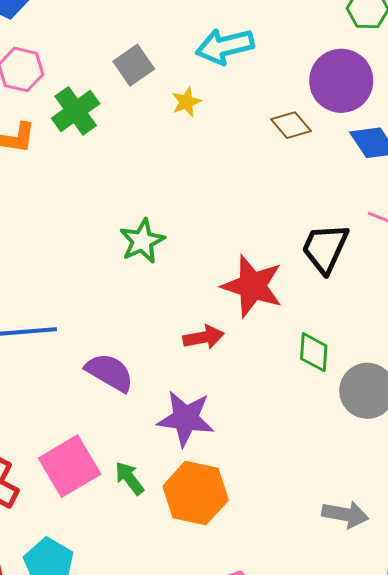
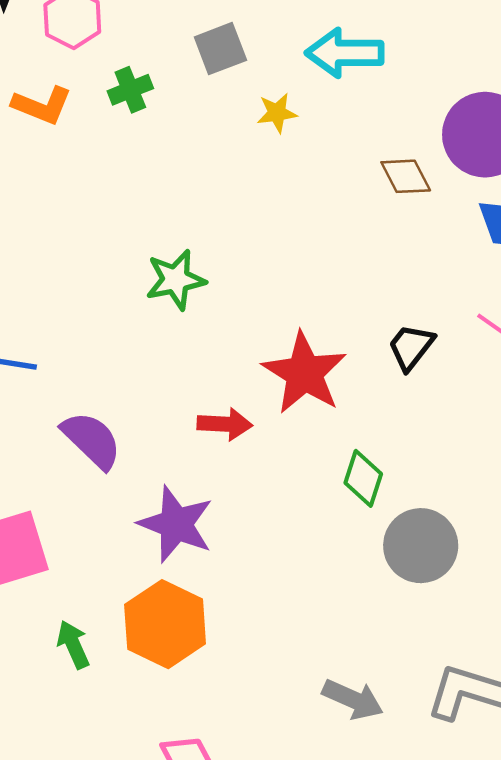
green cross: (76, 111) -> (130, 90), size x0.7
black trapezoid: (325, 248) -> (411, 347), size x0.7
green arrow: (129, 478) -> (73, 645), moved

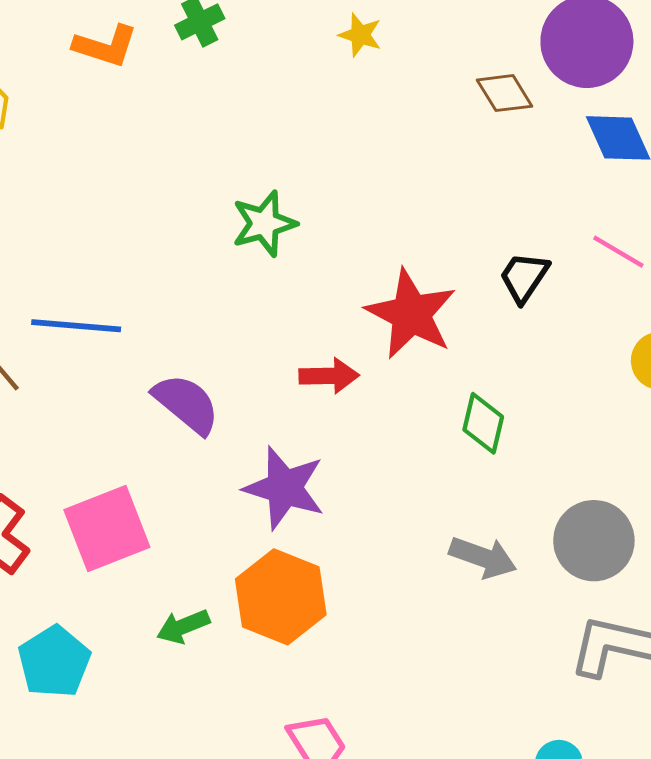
yellow star: (277, 113) -> (360, 35), turned 30
gray circle: (421, 546) -> (594, 541), moved
green arrow: (73, 645) -> (183, 626), turned -84
gray arrow: (353, 699) -> (483, 557), moved

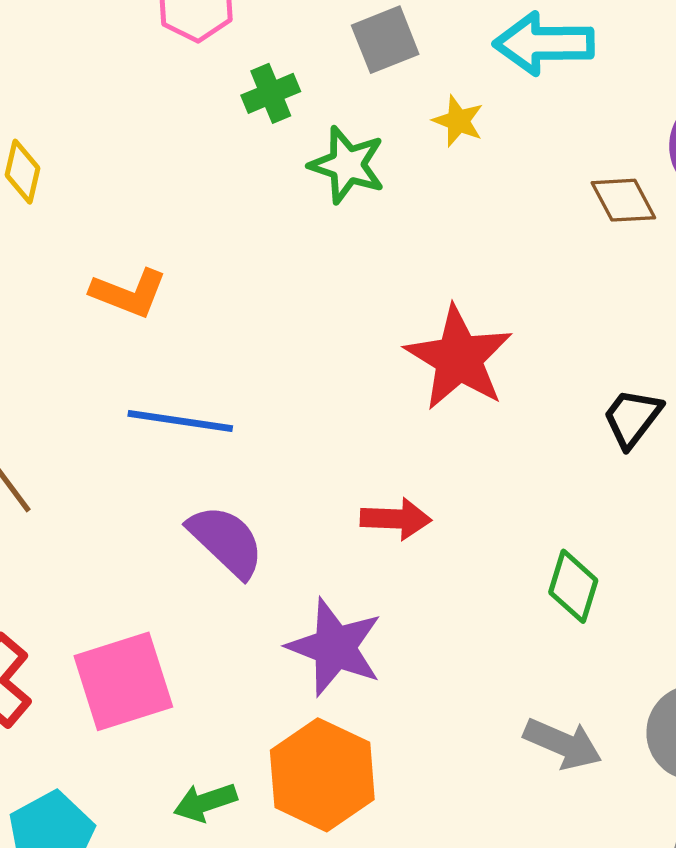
orange L-shape: (106, 46) -> (129, 293), moved
green star: (264, 224) -> (347, 165), moved, turned 30
red star: (411, 314) -> (459, 358), moved
blue line: (76, 326) -> (180, 421), moved

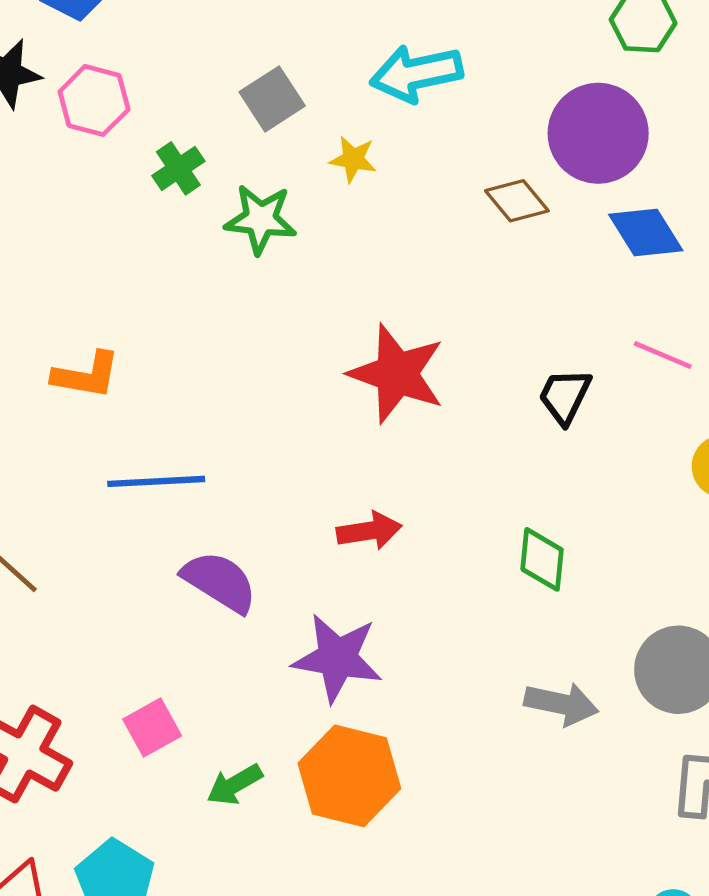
pink square: (123, 681) -> (152, 728), size x0.6
green arrow: (205, 802) -> (235, 785), moved

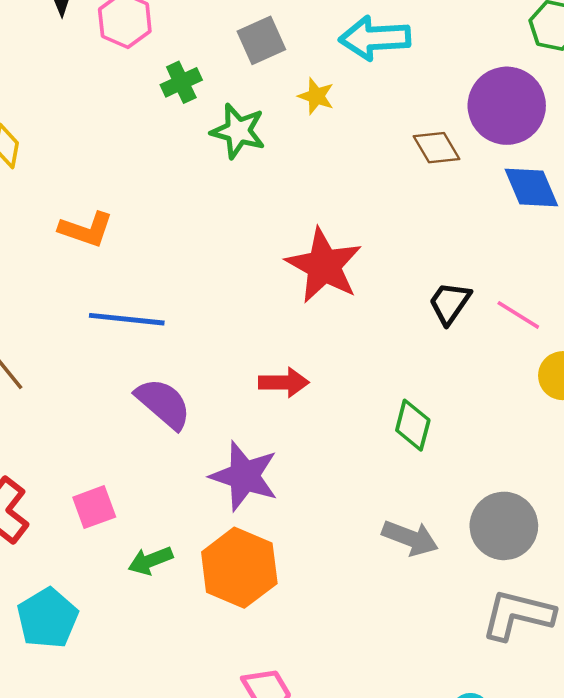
pink line: (663, 355) -> (518, 315), moved

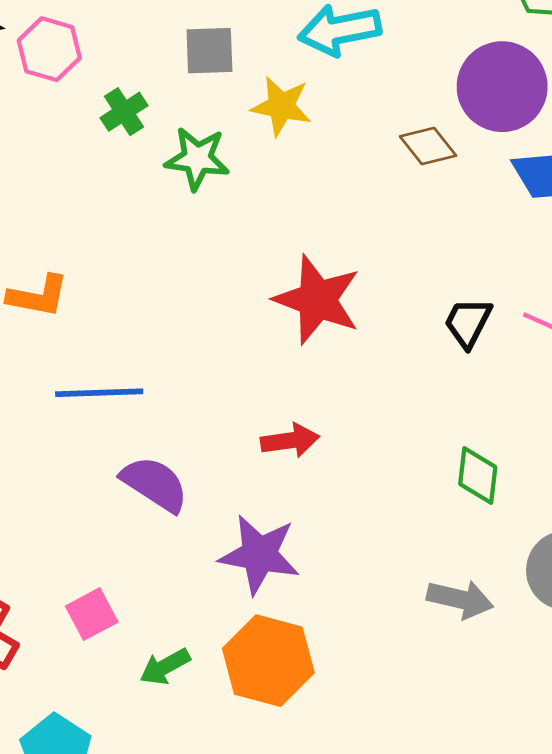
gray square: (261, 40) -> (209, 51), turned 30
yellow star: (316, 96) -> (281, 106), size x1.4
green diamond: (413, 425) -> (478, 475), moved

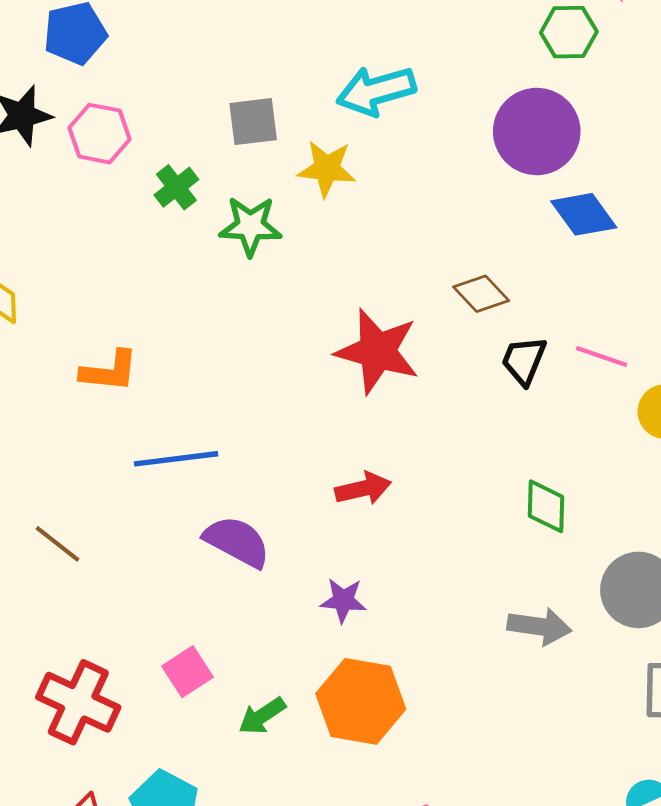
brown diamond: (428, 146) -> (481, 294), moved
purple star: (259, 554) -> (343, 600), size x0.6

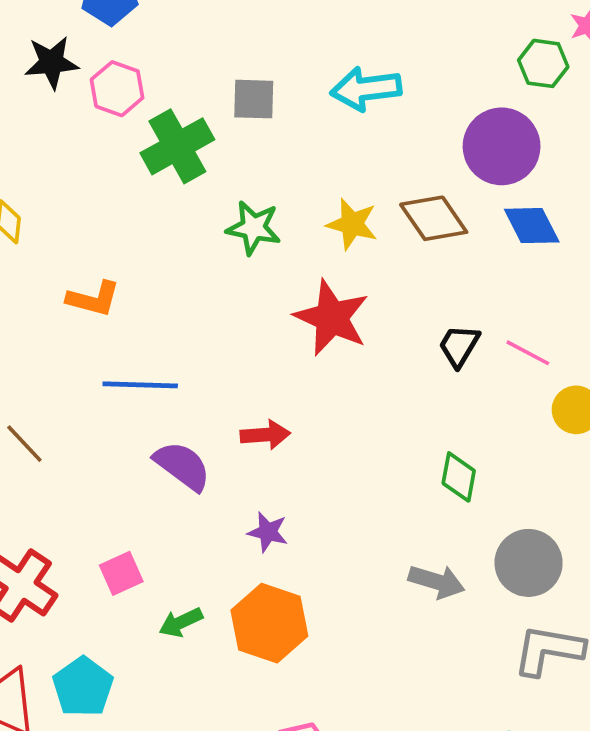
yellow star: (327, 169) -> (352, 224), moved
green cross: (176, 187) -> (177, 146), size x1.8
green star: (250, 226) -> (254, 228), moved
brown diamond: (481, 294) -> (434, 218), moved, size x1.4
red arrow: (363, 489) -> (265, 435), moved

